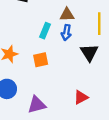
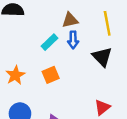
cyan rectangle: (45, 31) -> (49, 42), turned 35

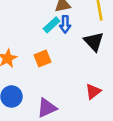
cyan rectangle: (49, 42) -> (52, 25), moved

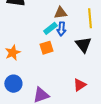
orange square: (42, 59) -> (46, 48), moved

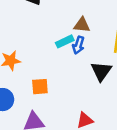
orange square: (46, 48) -> (40, 87), moved

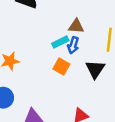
orange square: (40, 87) -> (61, 67), moved, turned 35

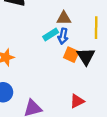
orange square: (61, 67) -> (71, 55), moved

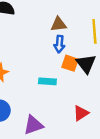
cyan rectangle: (51, 35) -> (47, 81), moved, turned 42

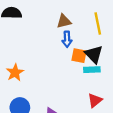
cyan rectangle: (47, 81) -> (92, 70), moved

